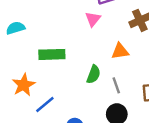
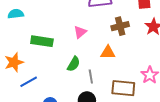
pink triangle: (93, 19) -> (80, 32), moved
orange triangle: (120, 51) -> (108, 52), moved

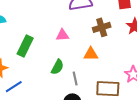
pink triangle: (80, 32) -> (62, 35), turned 40
green rectangle: (42, 41) -> (25, 46), turned -70

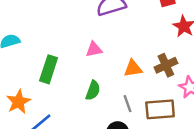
brown cross: (102, 27) -> (166, 65), moved
gray line: (75, 79) -> (128, 104), moved

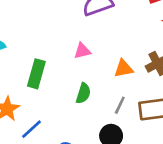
gray line: (128, 104) -> (120, 105), turned 48

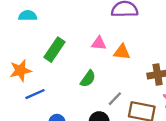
orange triangle: (124, 69) -> (122, 52), moved

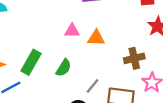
green rectangle: (54, 50) -> (31, 62), moved

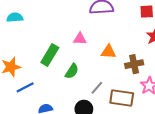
orange triangle: (96, 38) -> (109, 52), moved
green rectangle: (31, 62) -> (50, 55), moved

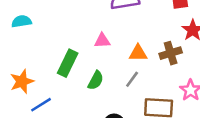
brown cross: (134, 64) -> (171, 53), moved
gray line: (97, 88) -> (132, 79), moved

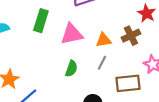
pink triangle: (102, 41) -> (72, 34), size x1.6
green rectangle: (68, 63) -> (41, 21), moved

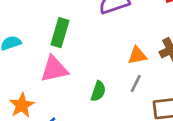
pink triangle: (72, 34) -> (54, 69), moved

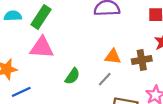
green rectangle: (60, 33) -> (41, 17), moved

